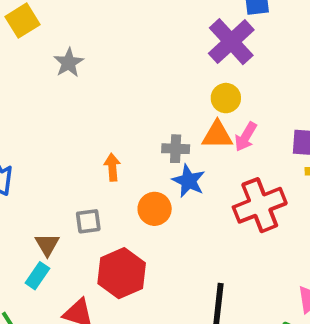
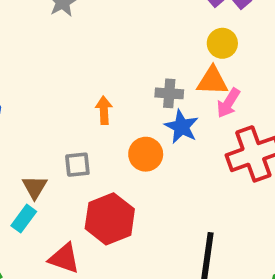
pink arrow: (246, 137) -> (228, 103), moved

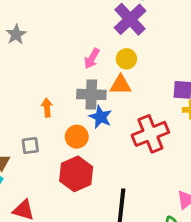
gray cross: (169, 93) -> (91, 94), size x1.5
pink arrow: (228, 103) -> (92, 58), moved
red hexagon: (110, 219) -> (76, 174), moved

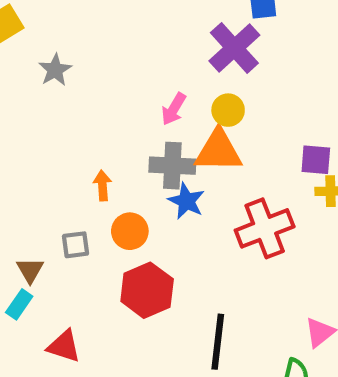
orange triangle: (121, 85) -> (218, 151), size x1.4
orange circle: (77, 137) -> (130, 231), moved

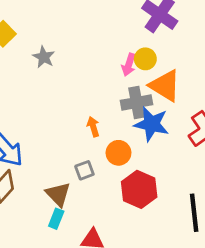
yellow circle: (228, 110) -> (145, 59), moved
orange triangle: (218, 151) -> (165, 86), turned 44
blue star: (186, 201) -> (151, 124), size x1.4
brown triangle: (30, 270) -> (58, 194), size x1.4

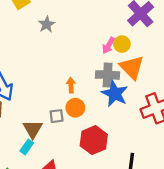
orange circle: (118, 153) -> (75, 108), moved

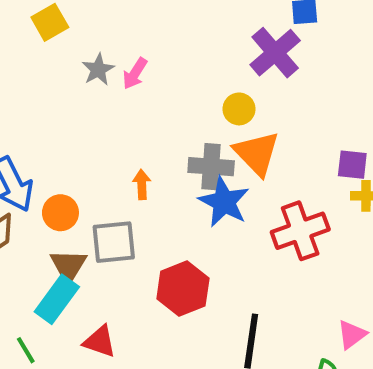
pink arrow: (109, 45) -> (135, 73), moved
orange circle: (75, 108) -> (60, 213), moved
gray square: (57, 116) -> (114, 242), size x1.6
cyan rectangle: (27, 147) -> (57, 299), size x1.6

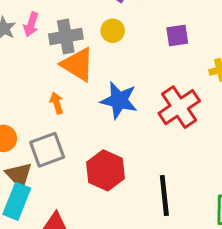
orange triangle: (257, 153) -> (78, 64), moved
purple square: (352, 165) -> (177, 36), moved
gray cross: (211, 167) -> (66, 37), moved

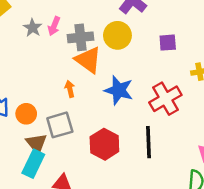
yellow circle: (113, 31) -> (117, 35), size x1.5
black line: (164, 196) -> (149, 142), moved

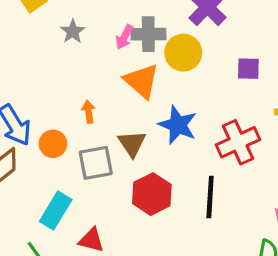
pink arrow: (54, 26) -> (124, 37), moved
gray cross: (81, 37) -> (148, 34), moved
orange arrow: (70, 89) -> (89, 112), moved
brown triangle: (36, 143) -> (132, 144), moved

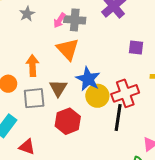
yellow circle: (183, 53) -> (97, 96), moved
orange arrow: (89, 112) -> (33, 66), size x1.5
black line: (210, 197) -> (118, 117), moved

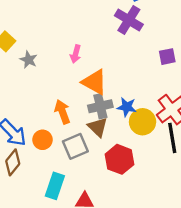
gray star: (27, 14) -> (29, 60), moved
gray cross: (75, 20) -> (100, 106), moved
blue star: (88, 79) -> (127, 107), size x0.7

